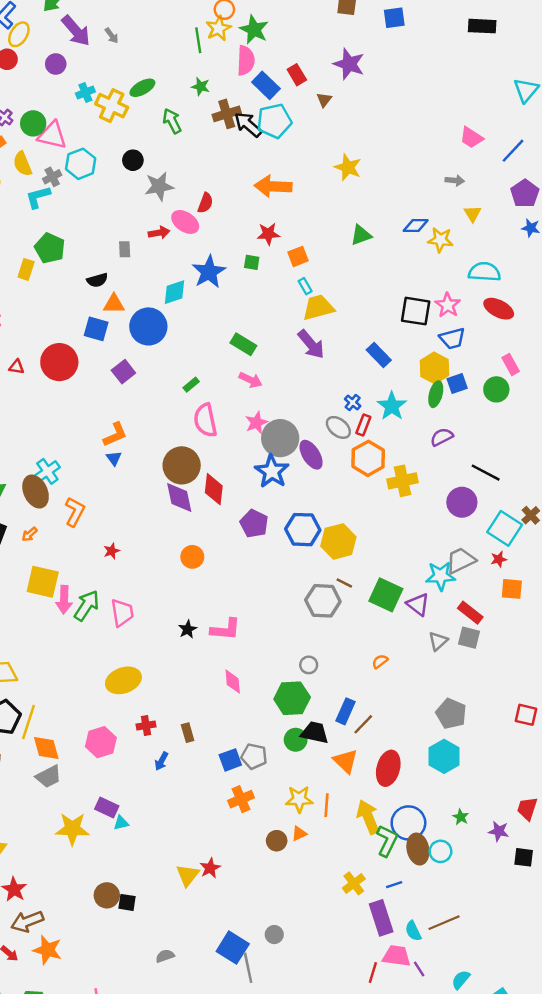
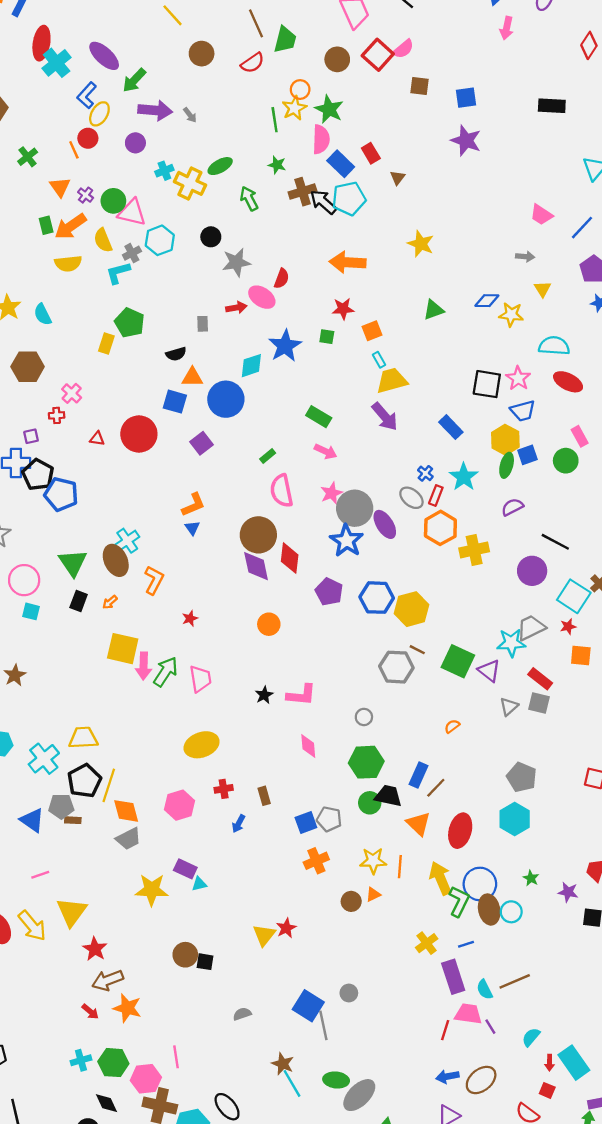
purple arrow: (76, 31) -> (155, 110), turned -44
purple star: (349, 64) -> (466, 141), moved
gray circle: (309, 665) -> (364, 717), moved

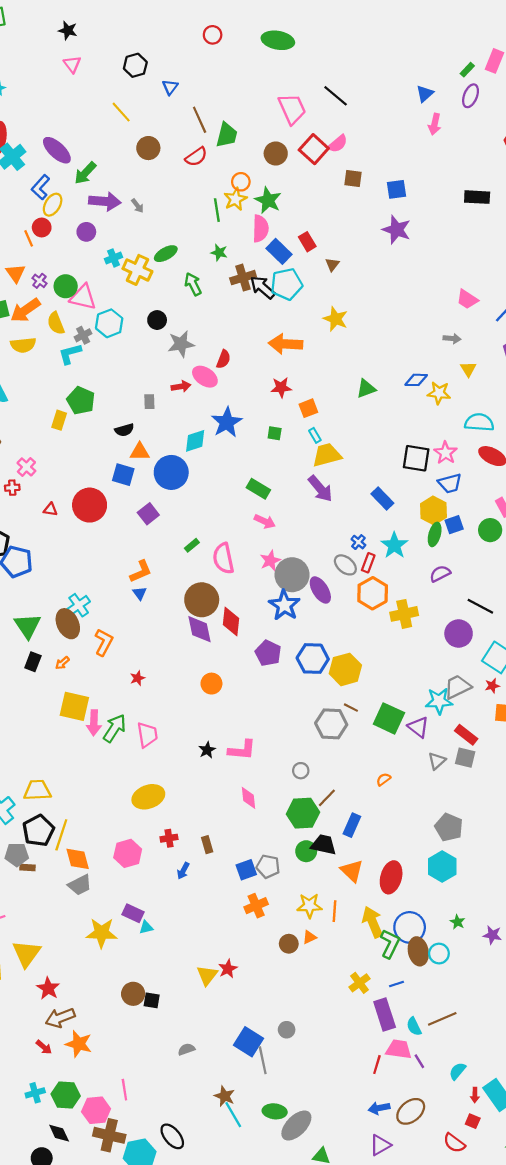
yellow star: (421, 244) -> (336, 319), moved
green square: (327, 337) -> (275, 433), moved
green rectangle: (268, 456) -> (192, 545), moved
brown line: (436, 788) -> (327, 798), moved

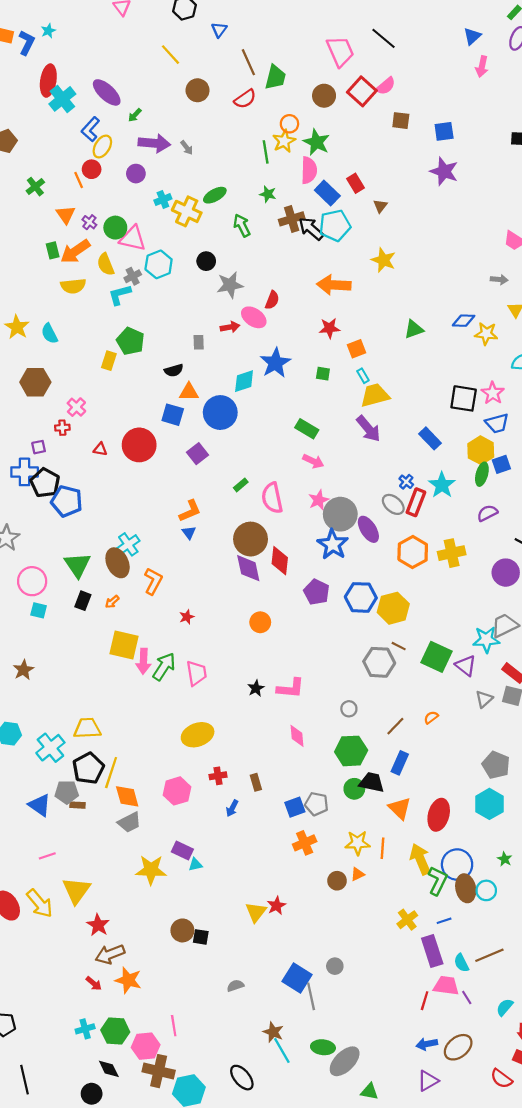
green arrow: (85, 173) -> (135, 115), size x0.6
red rectangle: (368, 563) -> (416, 502), size x1.4
orange hexagon: (373, 593) -> (413, 552), moved
brown line: (327, 798) -> (395, 726), moved
black ellipse: (172, 1136) -> (242, 1078), moved

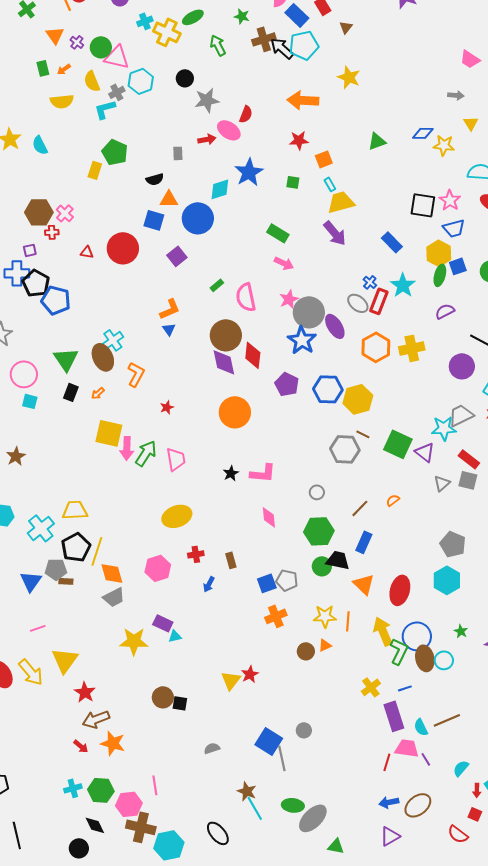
orange arrow: (75, 251) -> (64, 69), size x0.5
brown hexagon: (35, 382) -> (39, 212), moved
orange circle: (260, 622) -> (235, 412), size x1.6
blue triangle: (40, 805) -> (31, 581), turned 30

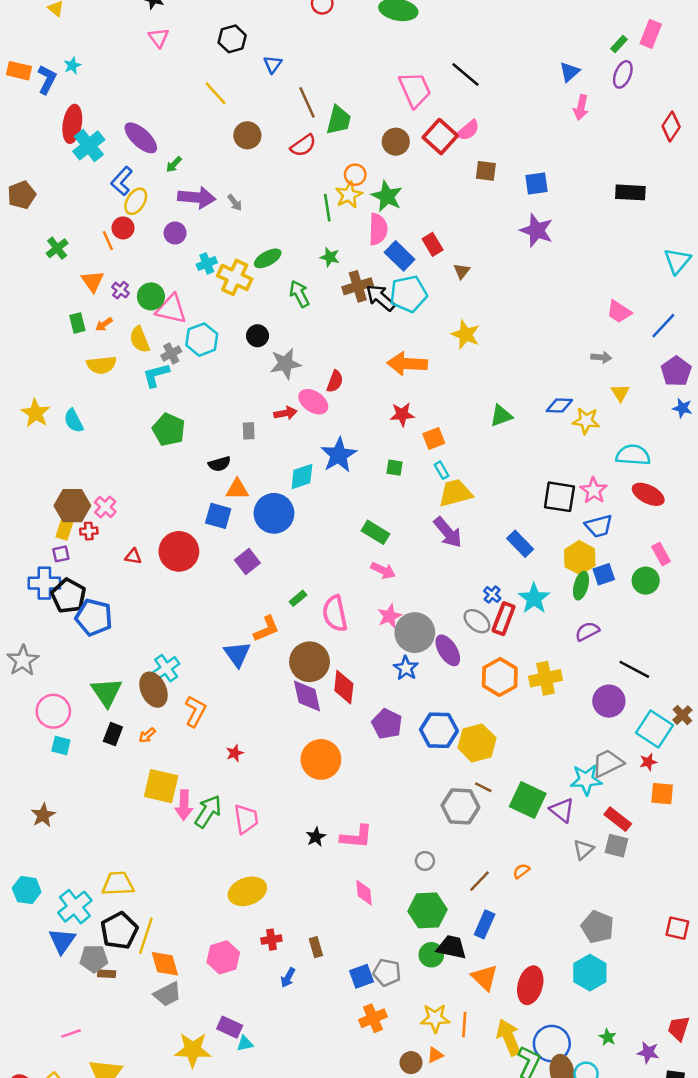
yellow rectangle: (95, 170) -> (65, 529), moved
orange L-shape: (170, 309) -> (266, 629), moved
blue triangle: (169, 329) -> (237, 654), size x1.6
blue star: (302, 340) -> (406, 668), size x0.7
blue triangle: (31, 581) -> (62, 941), moved

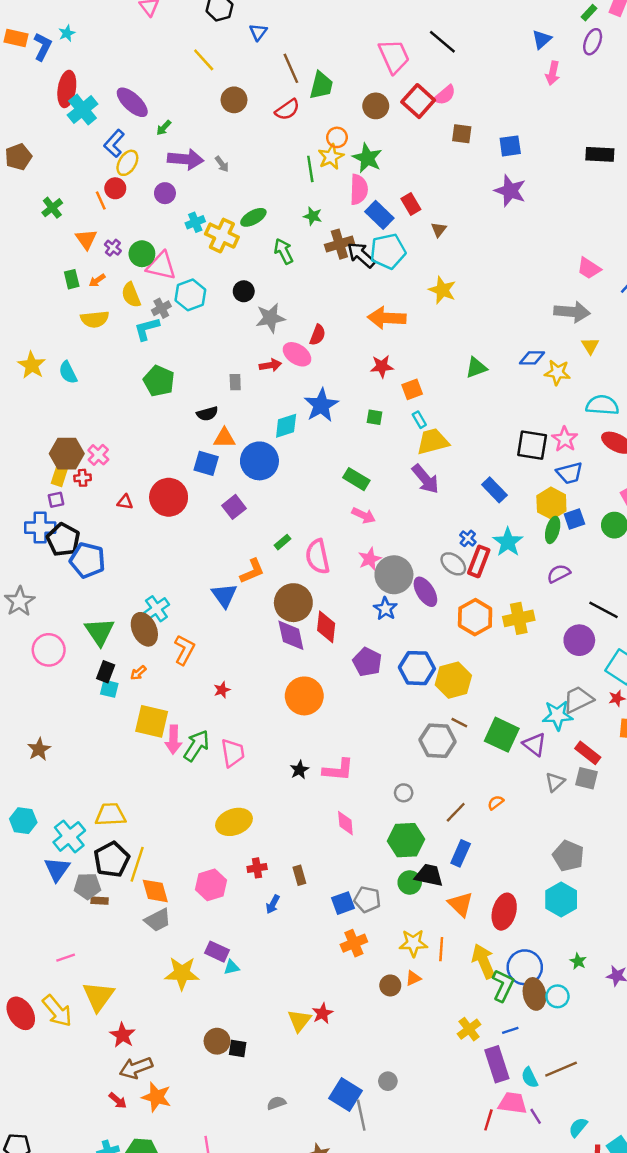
gray arrow: (601, 357) -> (572, 312), size x1.8
cyan square: (61, 745) -> (109, 689), moved

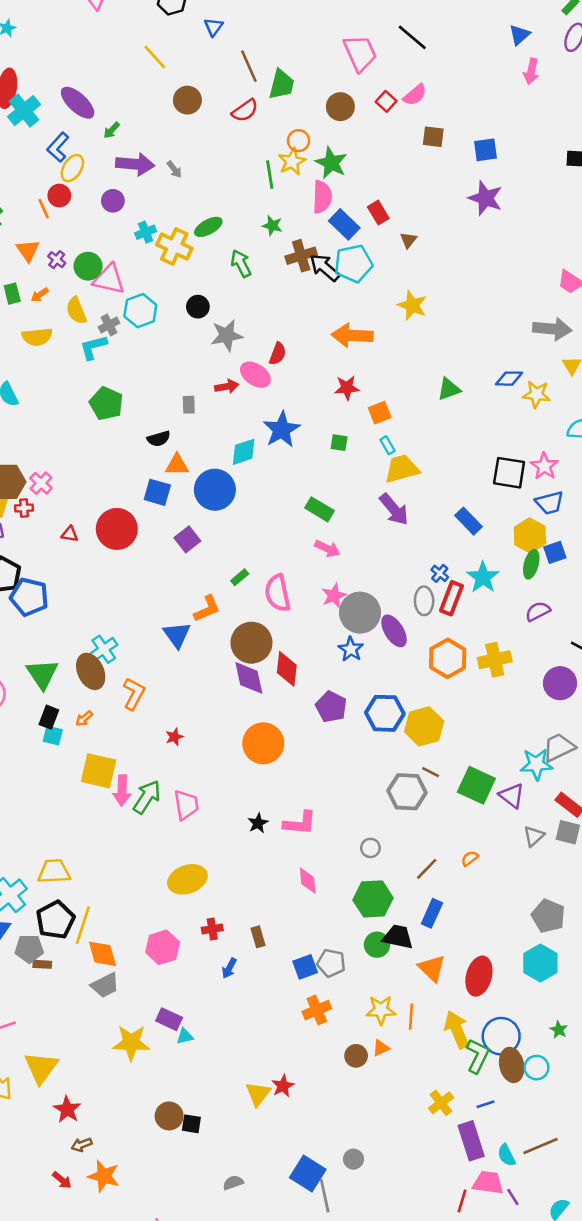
red square: (418, 101) -> (386, 101), size x0.6
gray ellipse: (453, 564) -> (424, 601), turned 50
brown arrow: (136, 1068) -> (82, 1145), size x0.6

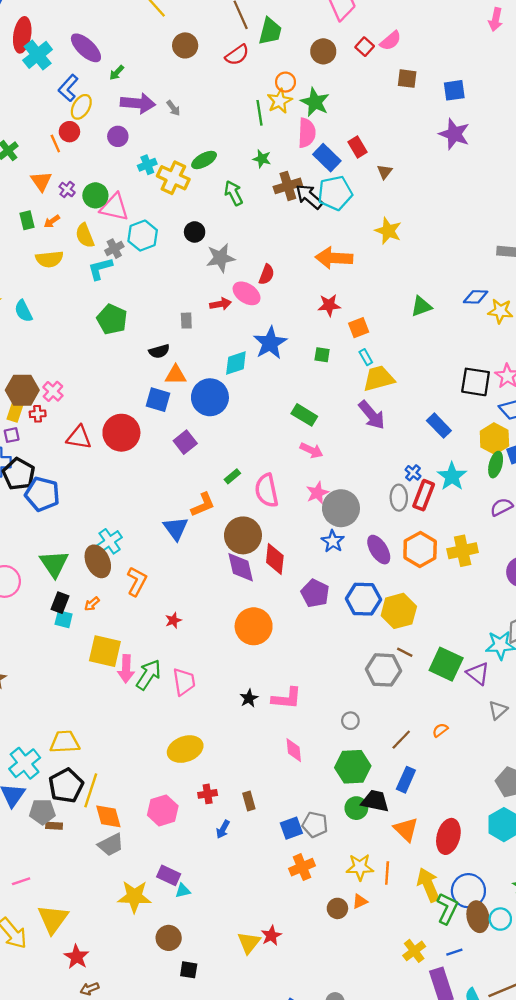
red triangle: (70, 534) -> (79, 437), size x1.6
purple ellipse: (394, 631) -> (379, 550), moved
brown circle: (169, 1116) -> (169, 938), moved

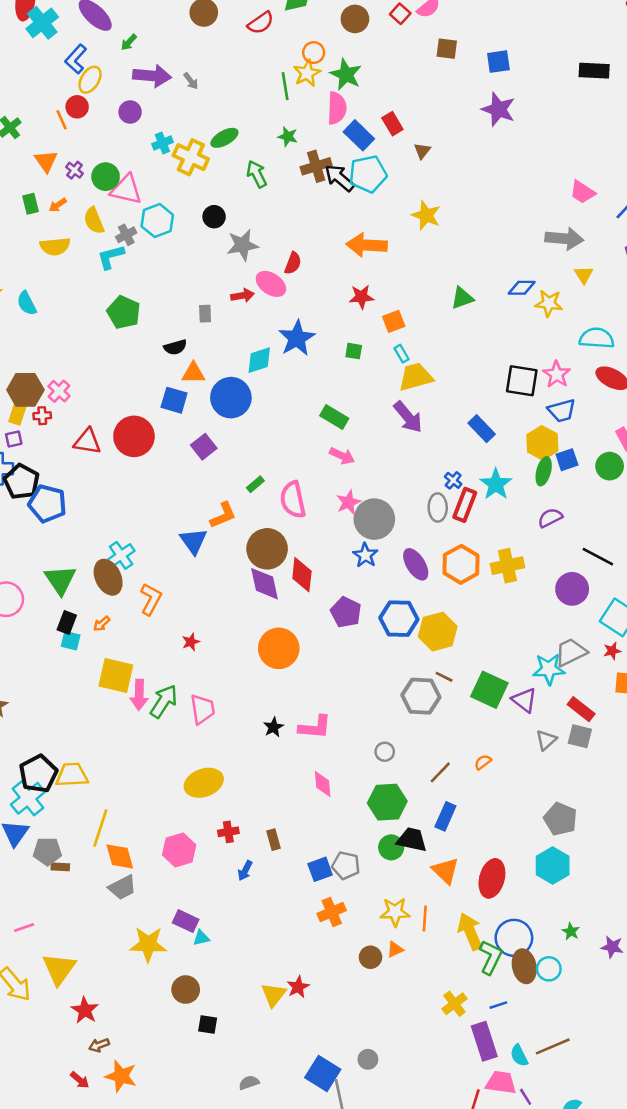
black pentagon: (66, 786) -> (38, 774), moved

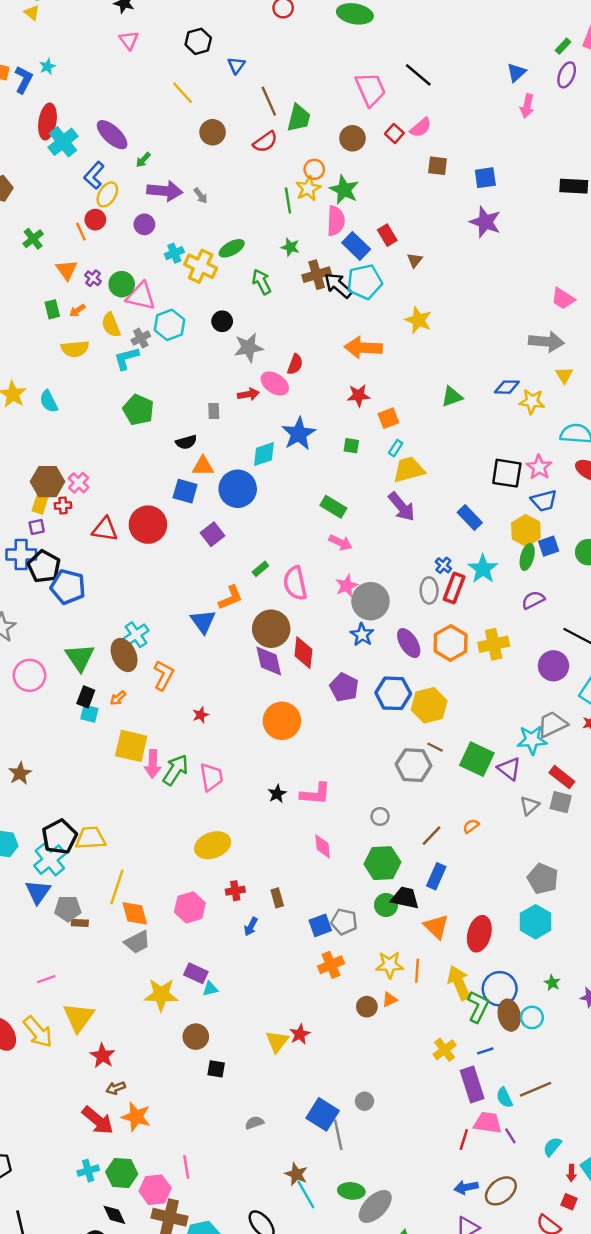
cyan rectangle: (401, 354) -> (396, 448), turned 63
red arrow: (80, 1080) -> (98, 1120), size x1.8

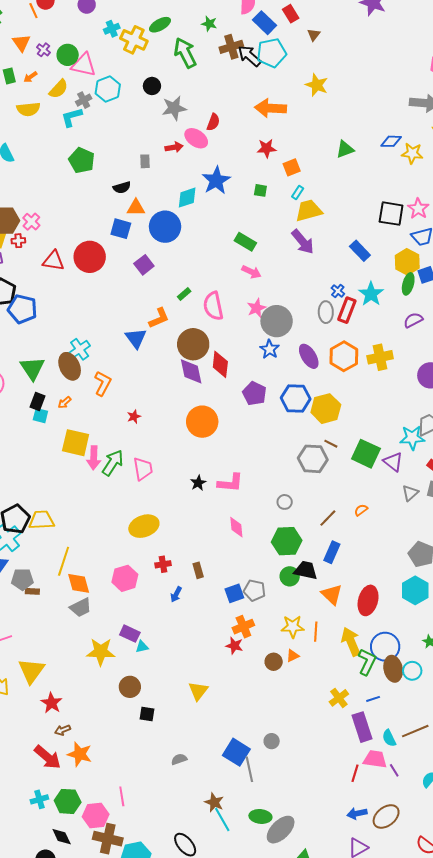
green arrow: (262, 282) -> (185, 53), size x1.4
yellow semicircle: (111, 325) -> (59, 89), turned -115
red star: (300, 1034) -> (234, 646), moved, turned -30

